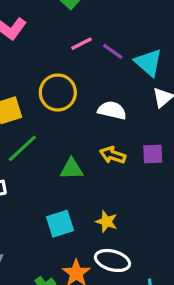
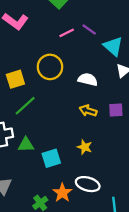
purple line: (113, 51) -> (89, 30), moved
green triangle: (71, 169) -> (26, 145), moved
yellow star: (107, 222) -> (85, 147), moved

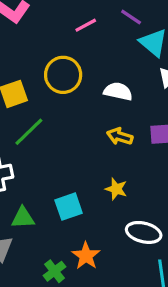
purple line: (89, 30) -> (131, 17), moved
green triangle: (26, 145) -> (23, 218), moved
white ellipse: (88, 184) -> (144, 232), moved

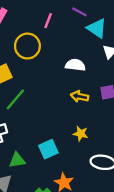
pink line: (86, 25) -> (48, 21), turned -35
yellow circle: (63, 75) -> (27, 46), moved

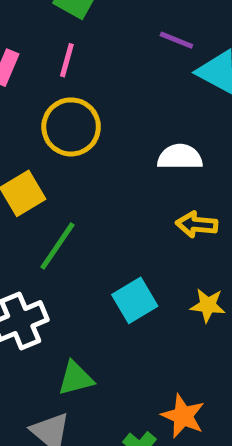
pink line: (48, 21) -> (67, 60), moved
cyan square: (48, 149) -> (135, 300), moved

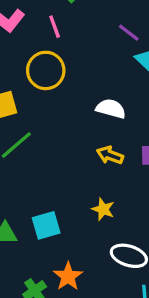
pink line: (67, 60) -> (55, 27), turned -50
cyan square: (135, 300) -> (46, 225), moved

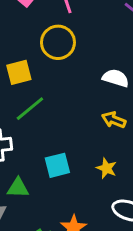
cyan square: (46, 225) -> (57, 165), moved

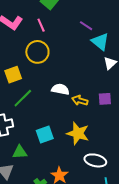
white semicircle: (116, 78) -> (60, 89), moved
yellow star: (106, 168) -> (78, 133), size x1.6

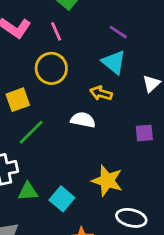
cyan triangle: (100, 42) -> (114, 62), moved
yellow arrow: (80, 100) -> (101, 93), moved
cyan square: (45, 134) -> (62, 199), moved, turned -30
green triangle: (20, 152) -> (28, 191), moved

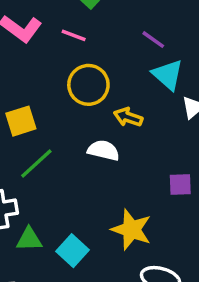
pink line: (56, 31) -> (74, 35), turned -48
cyan triangle: (114, 62) -> (168, 75), moved
yellow circle: (51, 68) -> (88, 85), moved
purple square: (144, 133) -> (180, 184), moved

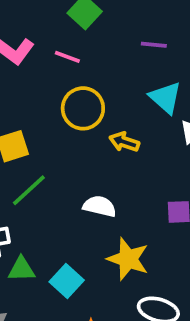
purple line: (153, 40) -> (154, 45), moved, turned -30
white semicircle: (103, 150) -> (100, 206), moved

